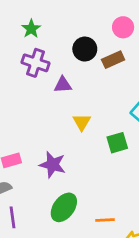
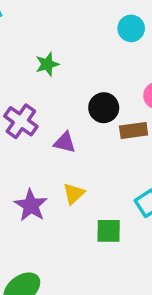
purple cross: (36, 63) -> (21, 121), moved
purple star: (53, 165) -> (31, 205), moved

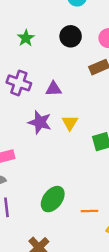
black circle: (104, 108) -> (71, 36), moved
purple star: (31, 205) -> (40, 122), moved

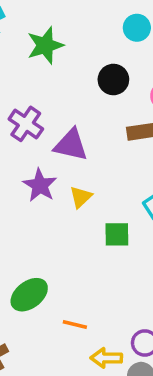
green star: (26, 38) -> (45, 45), moved, size x1.5
purple triangle: (54, 89) -> (71, 145), size x1.5

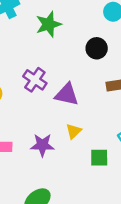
purple star: (40, 185) -> (42, 145), moved, turned -30

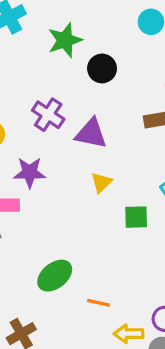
black circle: (97, 48) -> (102, 68), moved
purple star: (42, 145) -> (30, 172), moved

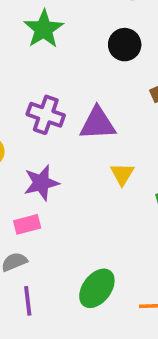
black circle: (102, 68) -> (125, 45), moved

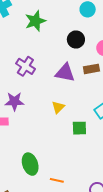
purple triangle: (98, 124) -> (65, 73), moved
green ellipse: (97, 288) -> (30, 164), turned -70

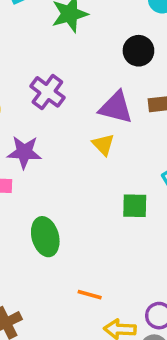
yellow triangle: (58, 107) -> (103, 145), moved, turned -32
green ellipse: (30, 164) -> (45, 237), moved

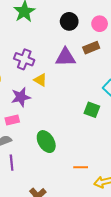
yellow triangle: (103, 145) -> (40, 80), moved
green square: (135, 206) -> (92, 110), turned 35

